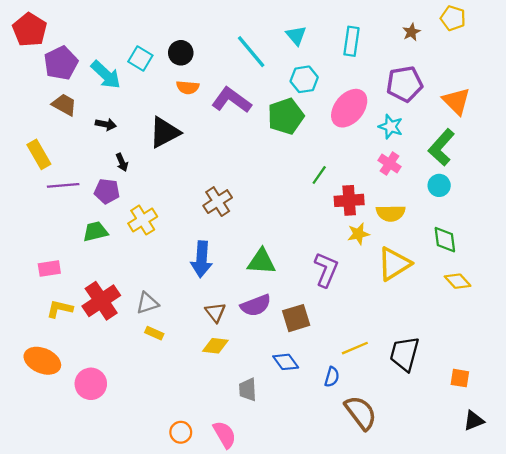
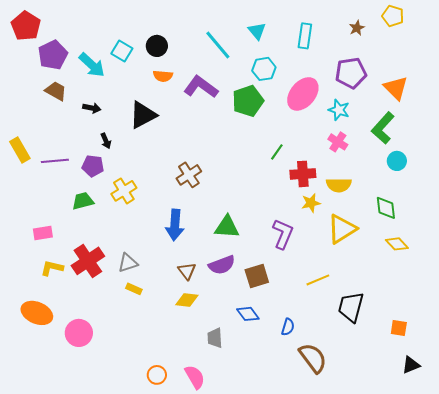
yellow rectangle: (39, 154) -> (20, 150), moved
cyan circle: (439, 185) -> (397, 161), moved
yellow line: (355, 348) -> (318, 280), moved

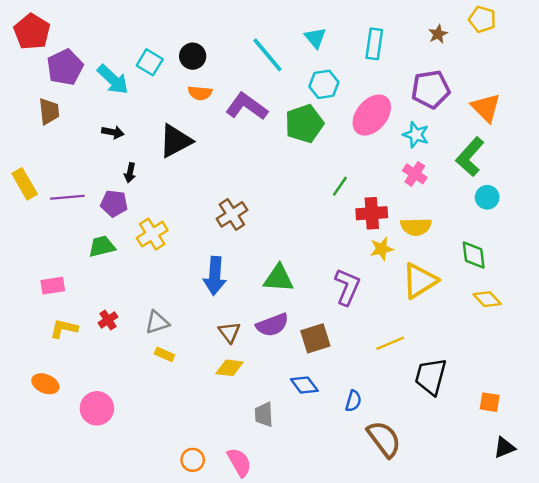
brown trapezoid: (56, 91) -> (49, 111), moved, turned 55
black arrow: (106, 141) -> (130, 173), turned 35
red cross: (88, 261) -> (108, 320), size x0.5
orange ellipse: (37, 313) -> (45, 384), size x0.7

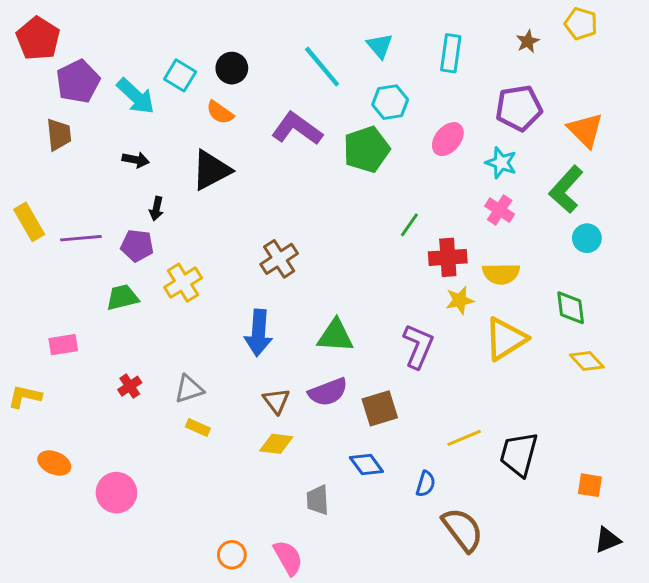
orange semicircle: (200, 93) -> (220, 112), moved, turned 30
pink ellipse: (372, 115) -> (448, 139), size x0.7
yellow L-shape: (64, 329) -> (25, 396), moved
yellow line: (390, 343) -> (464, 438), moved

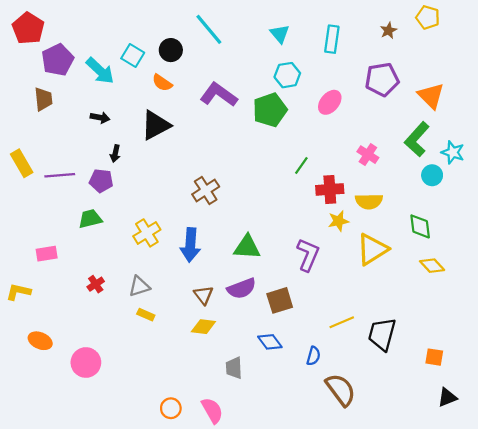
cyan line: (322, 67) -> (209, 29), moved
cyan star: (501, 163) -> (453, 152), moved
yellow cross: (183, 283) -> (147, 233), moved

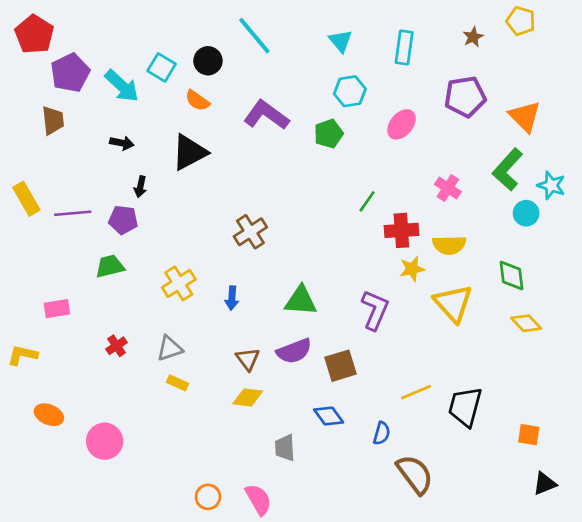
green pentagon: (270, 110) -> (329, 134), size x0.7
blue arrow: (190, 245) -> (232, 298), size x0.6
yellow triangle: (372, 249) -> (453, 303), turned -40

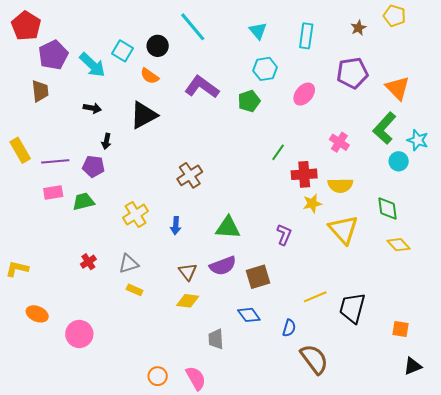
pink rectangle: (57, 309) -> (53, 192), moved
purple L-shape: (375, 310) -> (284, 235), size x0.7

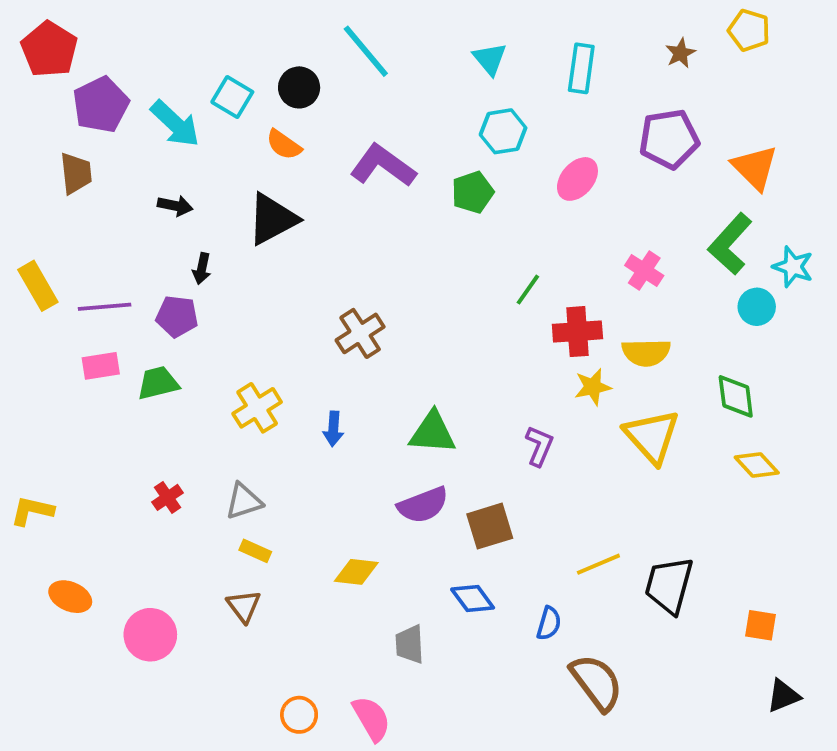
brown triangle: (188, 272) -> (244, 606), moved

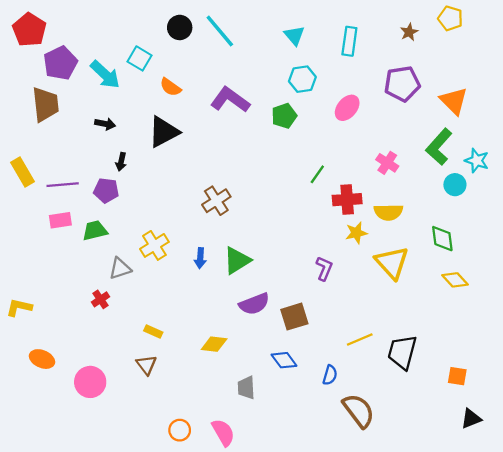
black circle: (299, 87) -> (180, 27), moved
brown trapezoid: (76, 173) -> (45, 104), size x1.4
green triangle: (433, 433) -> (237, 260), moved, turned -36
gray triangle: (244, 501) -> (120, 268), moved

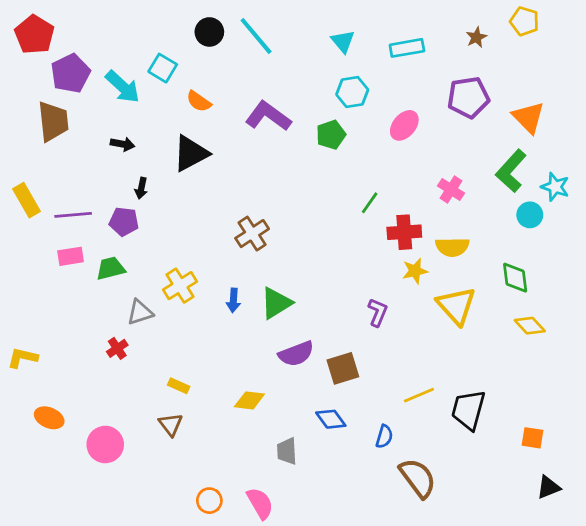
cyan rectangle: (349, 41) -> (407, 48), turned 72

